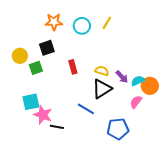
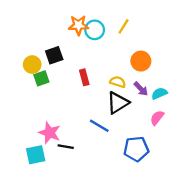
orange star: (54, 22) -> (78, 25), moved
yellow circle: (20, 56) -> (32, 65), moved
orange circle: (150, 86) -> (141, 61), moved
cyan square: (31, 102) -> (36, 155), moved

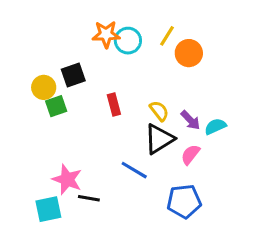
orange circle: (141, 61) -> (189, 53), moved
yellow semicircle: (118, 82) -> (159, 111), turned 35
pink semicircle: (157, 118) -> (190, 154), moved

